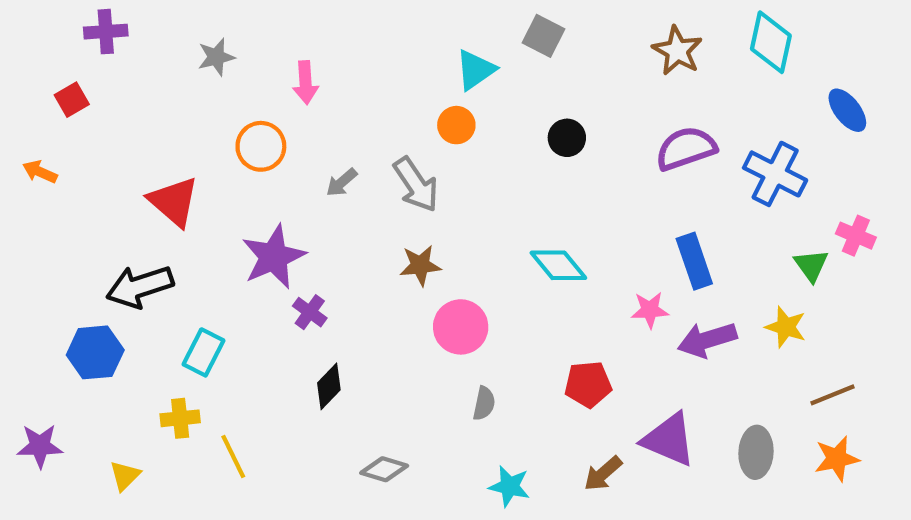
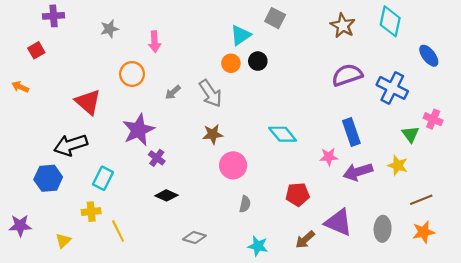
black circle: (567, 138) -> (258, 61), moved
black diamond: (329, 386) -> (166, 195), turned 70

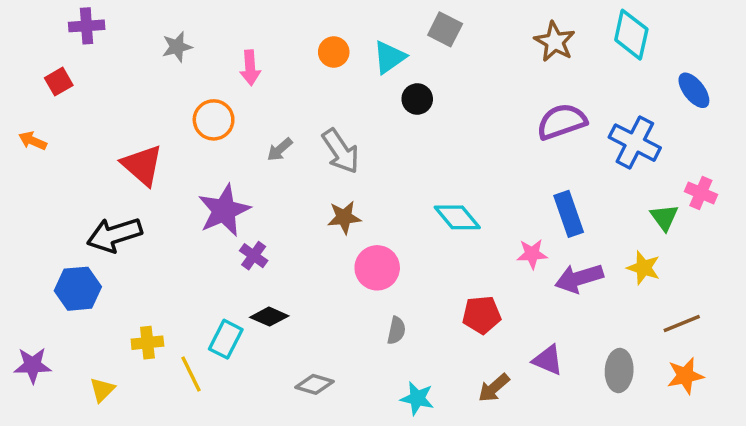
orange circle: (231, 63) -> (334, 52), moved
cyan rectangle: (103, 178) -> (226, 339), moved
purple triangle: (338, 222) -> (548, 360), size x0.7

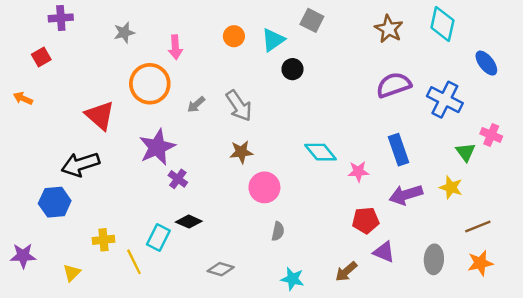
orange circle: (214, 120) -> (150, 84), size x1.4
pink star: (532, 254) -> (358, 172), moved
red pentagon: (482, 315) -> (366, 220), moved

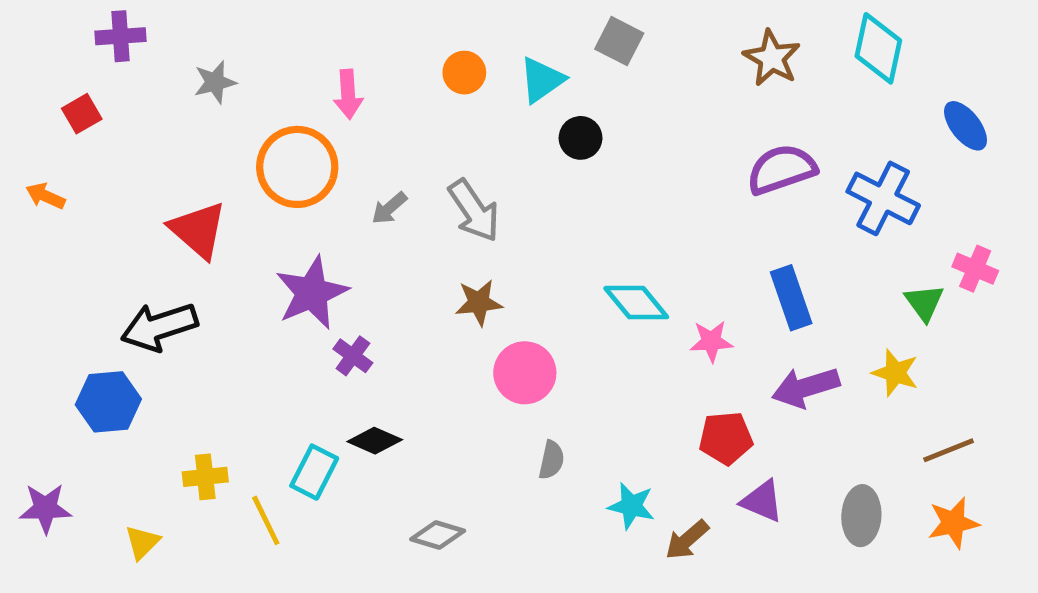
gray star: (124, 33) -> (215, 82), moved
cyan star: (292, 279) -> (631, 506), moved

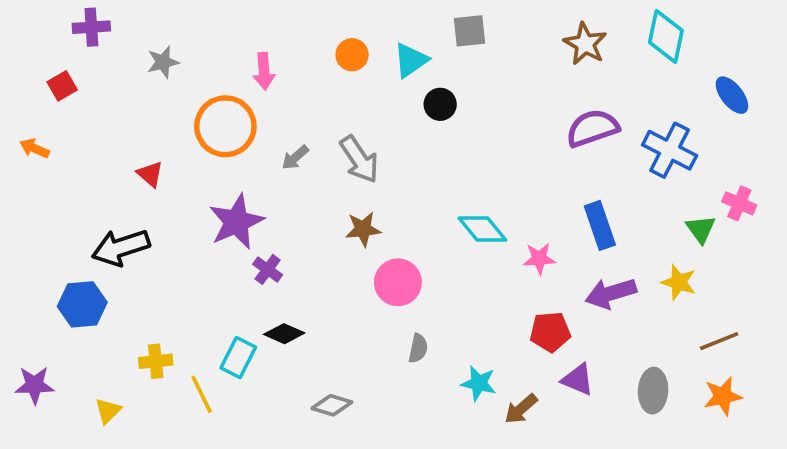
gray square: (619, 41) -> (469, 31), turned -33
red triangle: (198, 230) -> (150, 174), size x0.6

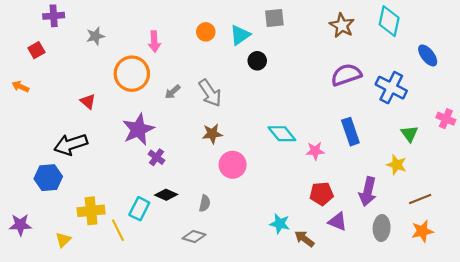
pink cross: (739, 203) -> (446, 119), moved
purple arrow: (611, 293) -> (368, 192), moved, turned -60
gray semicircle: (418, 348) -> (205, 203), moved
yellow cross: (156, 361) -> (91, 211), size x1.4
brown arrow: (521, 409) -> (304, 239), turned 78

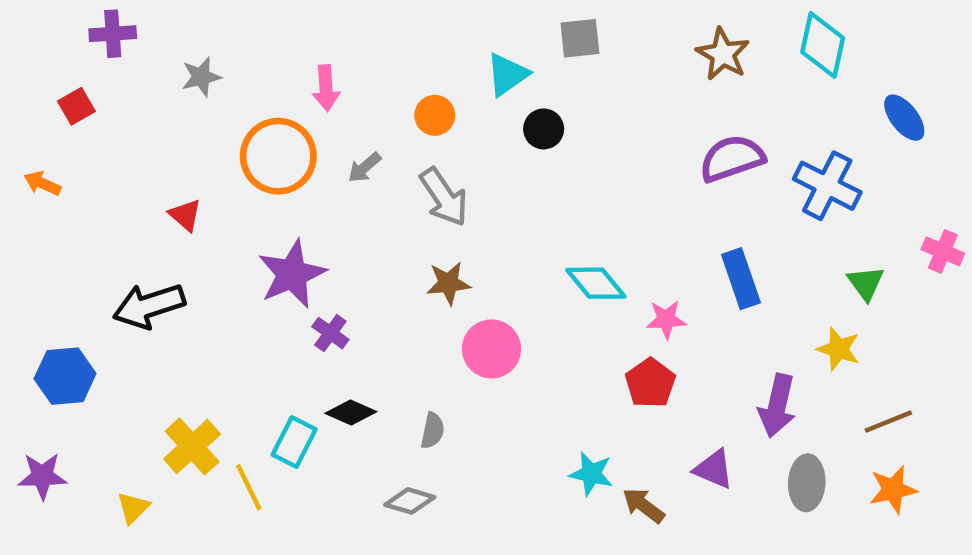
orange circle: (206, 32) -> (435, 115), moved
gray arrow: (173, 92) -> (364, 167), moved
blue hexagon: (48, 178) -> (65, 376), moved
red pentagon: (322, 194) -> (650, 383), moved, turned -30
yellow cross: (91, 211) -> (192, 446), turned -36

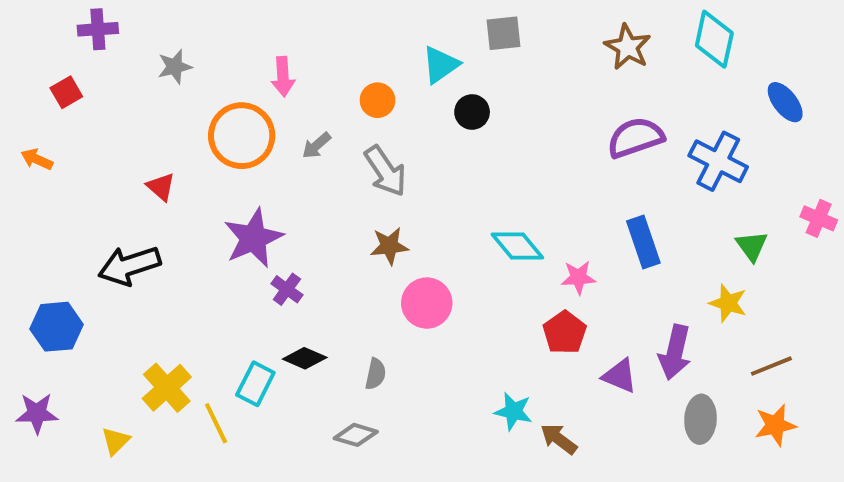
purple triangle: (714, 469) -> (620, 376), moved

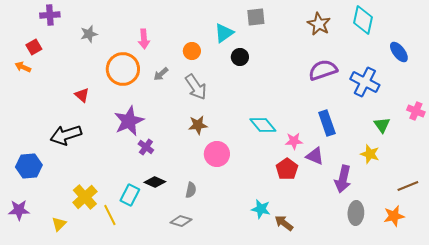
orange arrow: (37, 159) -> (23, 67), moved
brown line: (771, 366) -> (408, 186), moved
purple triangle: (620, 376) -> (315, 156), moved

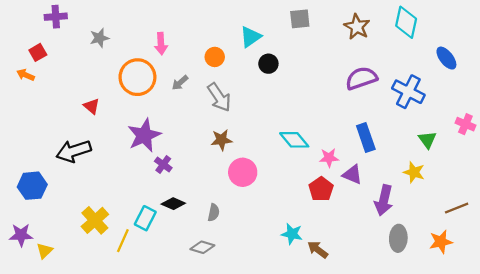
gray square: (256, 17) -> (300, 19), moved
yellow line: (110, 215) -> (123, 241), turned 50
yellow triangle: (59, 224) -> (45, 251), moved

